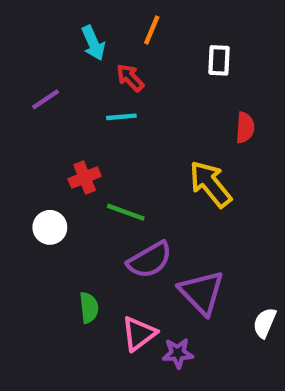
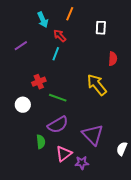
cyan line: (121, 117) -> (56, 54), turned -64
purple semicircle: (150, 260) -> (58, 125), moved

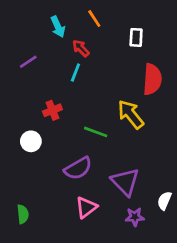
orange line: (70, 14) -> (94, 19), turned -56
red semicircle: (113, 59) -> (152, 79), size x1.6
green line: (58, 98) -> (96, 132), moved
green semicircle: (41, 142) -> (23, 214), moved
purple star: (82, 163) -> (135, 217), moved

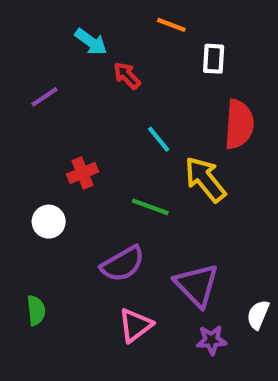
orange line: (94, 19) -> (171, 25), moved, turned -36
cyan arrow: (58, 27) -> (91, 42), turned -30
cyan line: (75, 73) -> (159, 139), moved, turned -60
green semicircle: (23, 214) -> (36, 310), moved

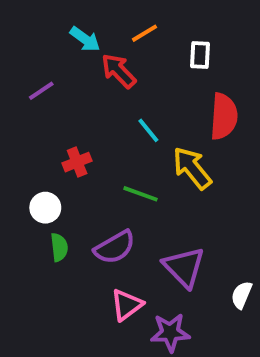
orange line: (171, 25) -> (144, 33), moved, turned -52
red arrow: (127, 76) -> (119, 71), size x1.4
green semicircle: (36, 310) -> (59, 247), moved
purple star: (212, 340) -> (170, 333), moved, size x1.4

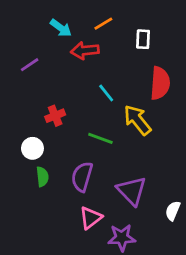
red arrow: (119, 71) -> (85, 51), turned -52
purple semicircle: (115, 247) -> (82, 177), turned 136

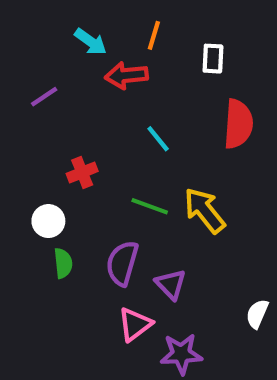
orange line: (103, 24) -> (154, 35), turned -42
yellow arrow: (137, 120) -> (204, 210), moved
purple triangle: (132, 191) -> (171, 284), moved, size x0.7

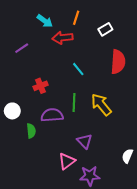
white rectangle: (213, 59) -> (105, 29), turned 56
green line: (150, 206) -> (74, 103), turned 72
white circle: (48, 221) -> (12, 111), moved
purple semicircle: (122, 263) -> (52, 115), moved, turned 70

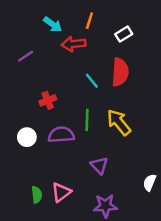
red semicircle: (118, 62) -> (120, 72), moved
white circle: (12, 111) -> (27, 137), moved
green semicircle: (31, 131) -> (37, 195), moved
pink triangle: (67, 161) -> (61, 192), moved

